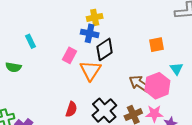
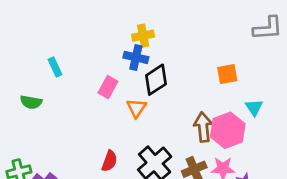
orange triangle: (90, 70) -> (136, 108), size x0.7
brown arrow: (139, 84) -> (203, 127), turned 50

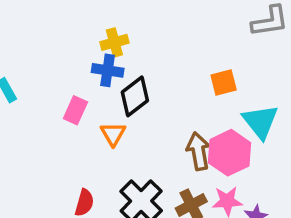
cyan triangle: (254, 107) -> (260, 122), size x1.6

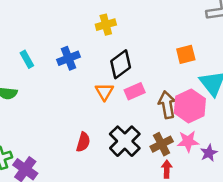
blue cross: (108, 70) -> (69, 58), moved, turned -30
pink rectangle: (75, 110) -> (135, 91), moved, turned 42

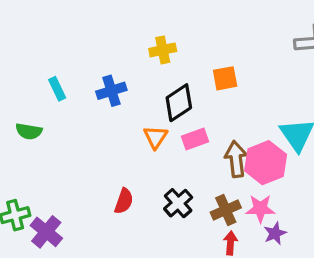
orange square: (186, 54) -> (225, 78), moved
black cross: (125, 141) -> (178, 203), size x0.7
purple star: (209, 153) -> (275, 233), moved

